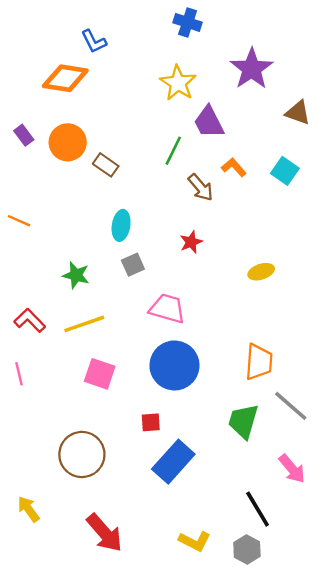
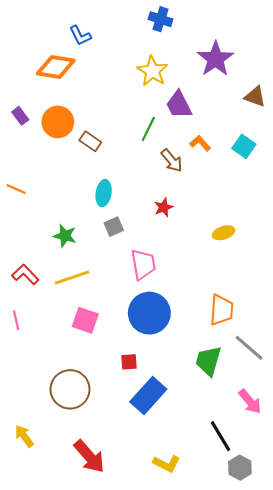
pink trapezoid: (167, 309) -> (143, 264), turned 64
gray hexagon: (247, 549) -> (240, 468), moved

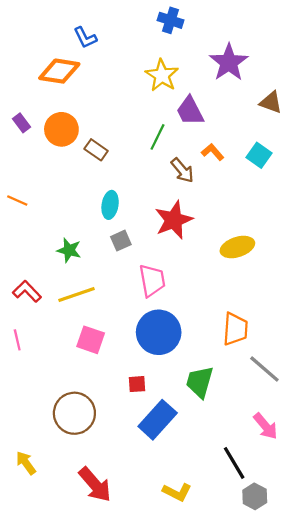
red star: (164, 207) -> (174, 220), size x1.8
yellow ellipse: (224, 233) -> (237, 247), size x1.4
green trapezoid: (208, 361) -> (200, 382), moved

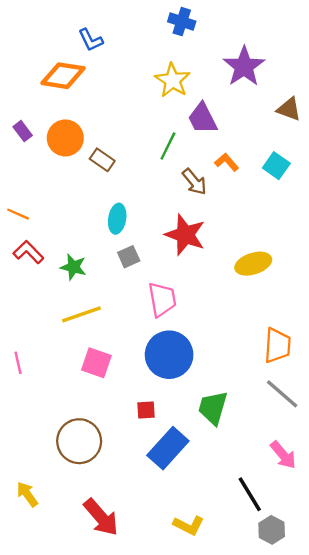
red star: (174, 220) -> (185, 235), turned -30
red L-shape: (27, 291) -> (28, 252), moved
orange trapezoid: (235, 329) -> (277, 345), moved

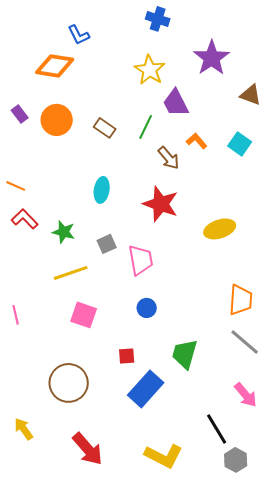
brown rectangle: (102, 160) -> (105, 128), moved
gray square: (129, 257) -> (107, 244), moved
blue circle: (169, 355) -> (147, 308), size x0.5
yellow L-shape: (189, 525) -> (164, 456), size x1.4

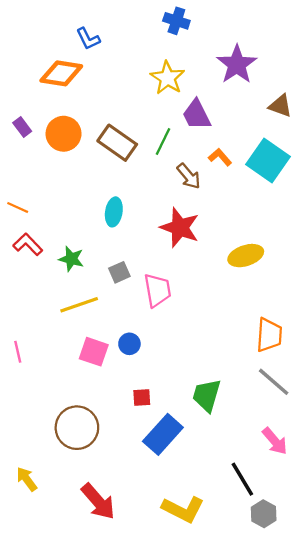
brown rectangle: (105, 128) -> (117, 143), size x1.6
cyan square: (240, 144) -> (268, 161), size x1.6
blue circle: (147, 308) -> (129, 344), moved

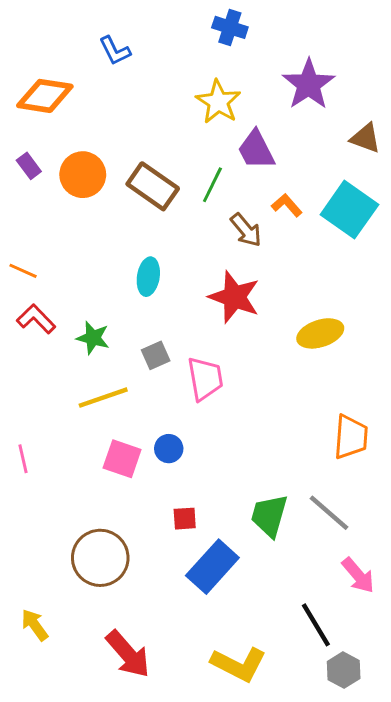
orange diamond: (61, 73) -> (45, 96), moved
gray line: (274, 382) -> (329, 513), moved

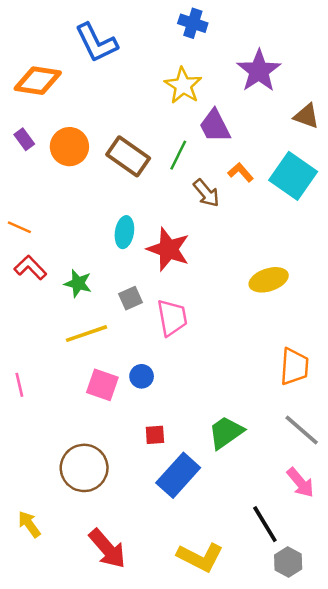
blue L-shape: (115, 51) -> (96, 43), size x1.6
red star: (234, 297) -> (168, 249), moved
gray line: (329, 513) -> (302, 430), moved
green trapezoid: (269, 516) -> (226, 433), turned 39

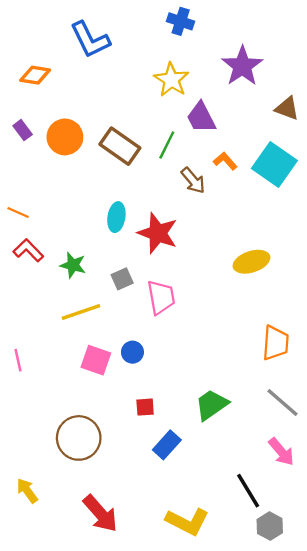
orange diamond: (38, 81) -> (35, 75), size x0.7
blue rectangle: (178, 475) -> (167, 445), size x0.7

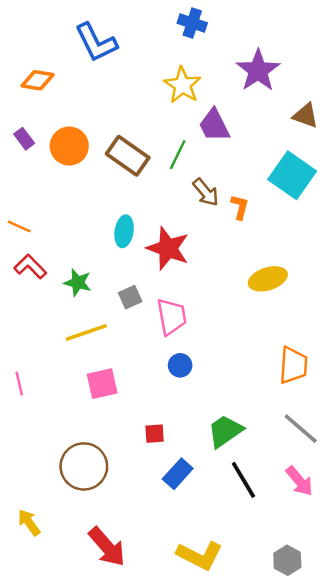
orange L-shape: (225, 161) -> (240, 207), moved, turned 55
blue circle: (132, 352) -> (180, 365), moved
pink square: (96, 360) -> (102, 384), turned -32
black line: (248, 491) -> (243, 480), moved

